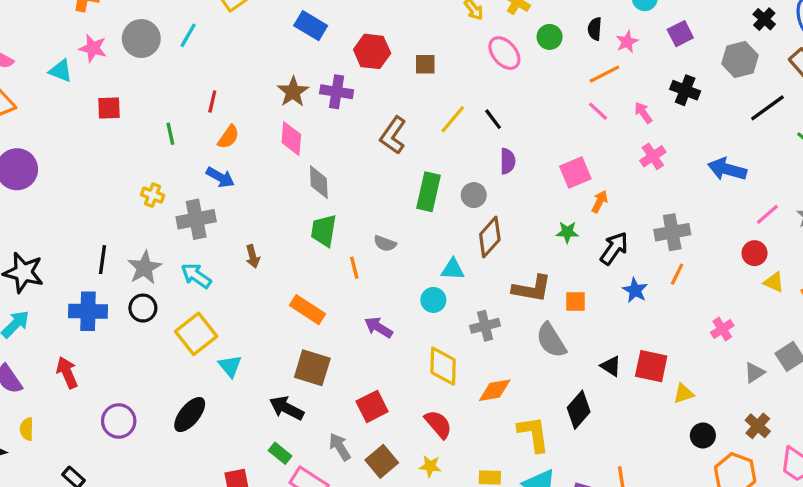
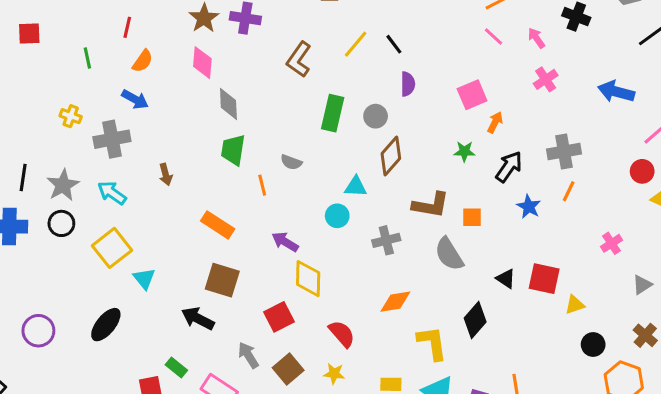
yellow diamond: (443, 366) -> (308, 279), moved
green rectangle: (280, 453) -> (176, 367), moved

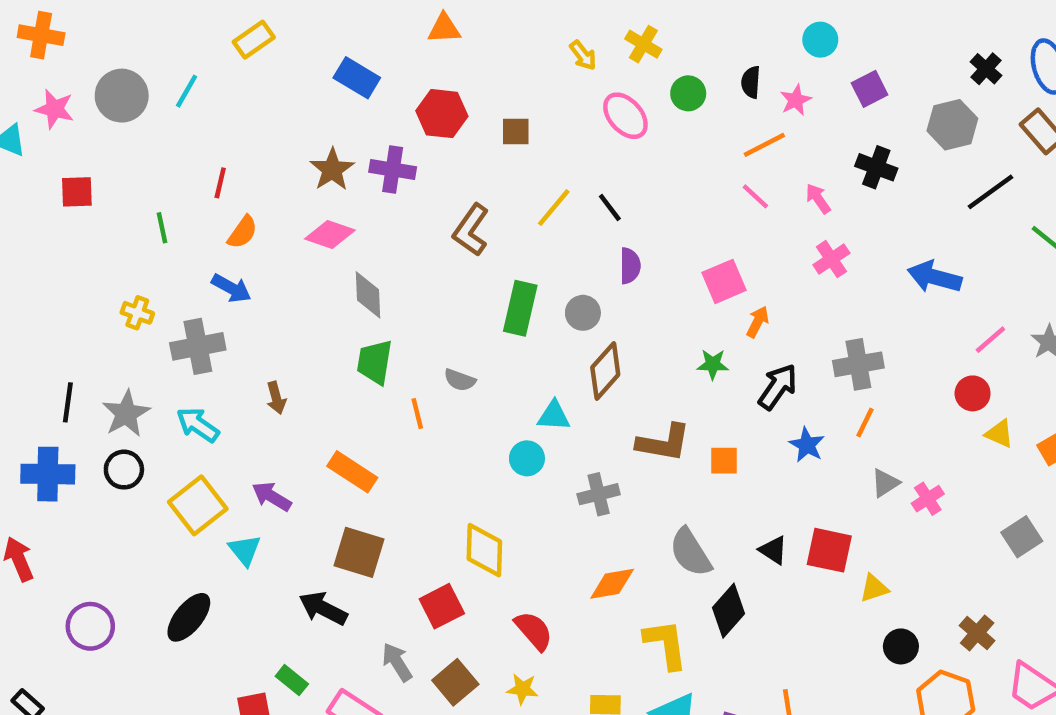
pink diamond: (202, 63) -> (330, 234), turned -76
purple arrow: (285, 242) -> (272, 496), moved
gray semicircle: (449, 254) -> (690, 552), moved
gray triangle: (642, 285) -> (885, 483), moved

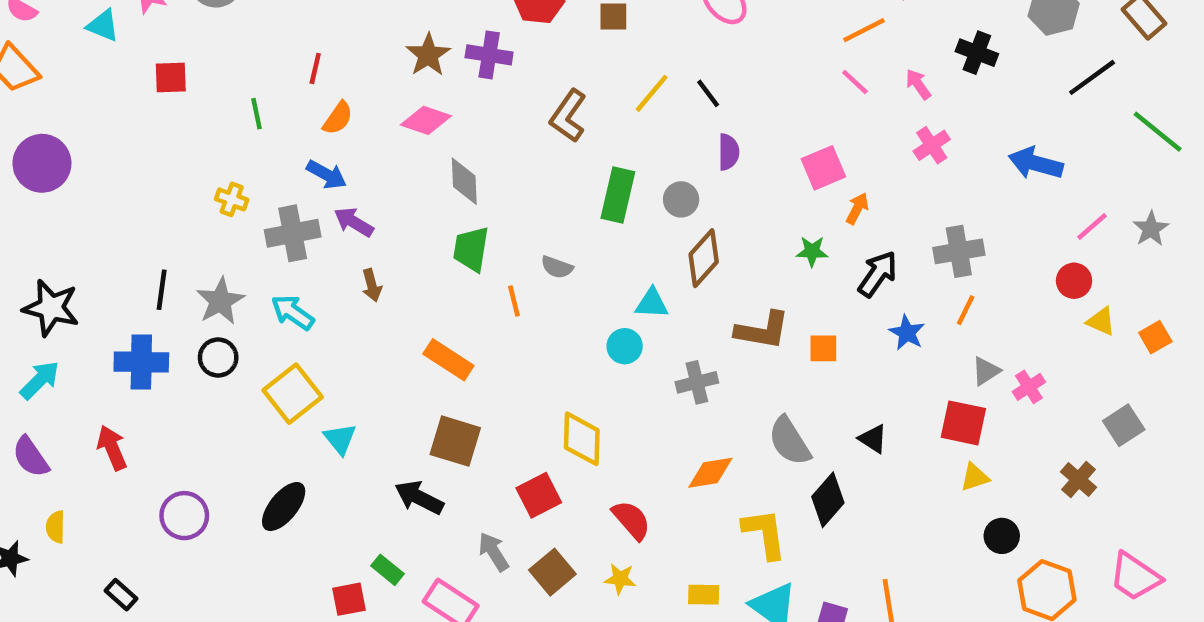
purple arrow: (272, 496) -> (354, 222), moved
red square: (829, 550) -> (963, 423), moved
brown cross: (977, 633) -> (1079, 479), moved

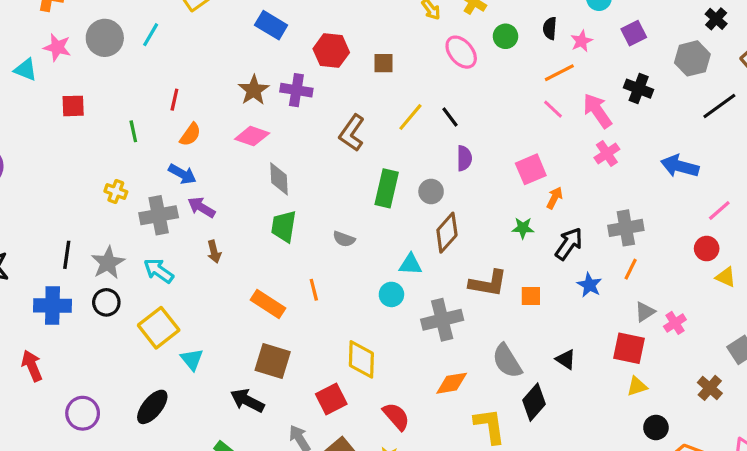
pink arrow: (918, 84) -> (597, 111), size x1.6
orange line: (514, 301) -> (314, 290), moved
gray cross: (697, 382) -> (442, 320), size x1.4

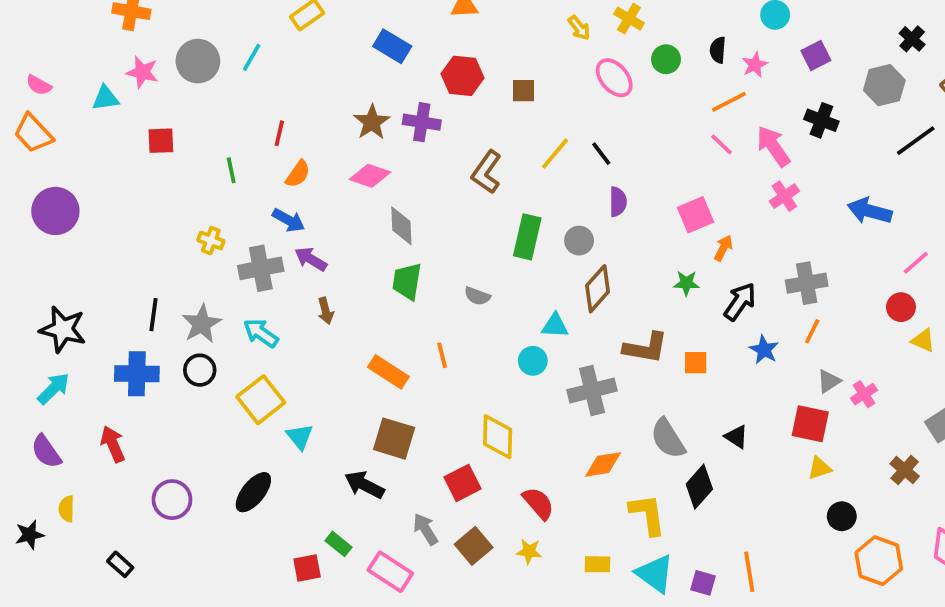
cyan triangle: (26, 70) -> (105, 98), turned -30

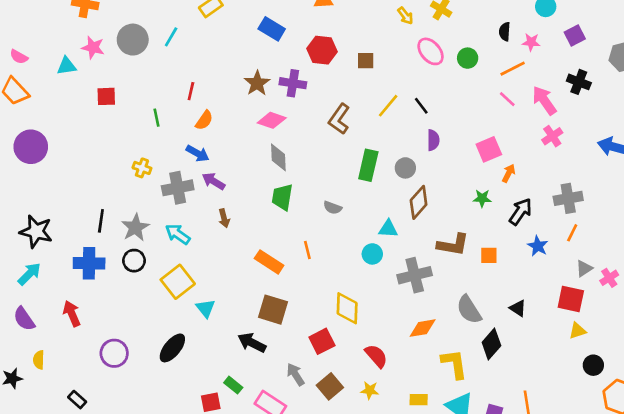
green circle: (666, 59) -> (468, 58), moved
pink star: (755, 65) -> (531, 42), turned 30
pink diamond: (370, 176) -> (272, 120), moved

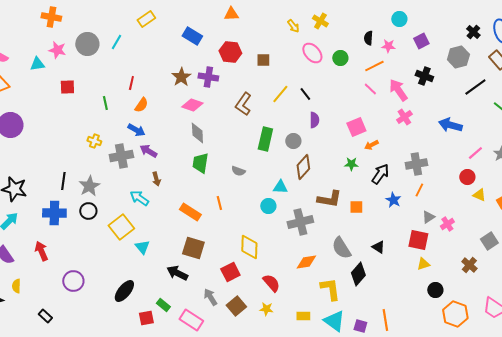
orange arrow: (509, 173) -> (371, 145), turned -144
cyan arrow: (178, 234) -> (139, 198), moved
black ellipse: (172, 348) -> (124, 291), moved

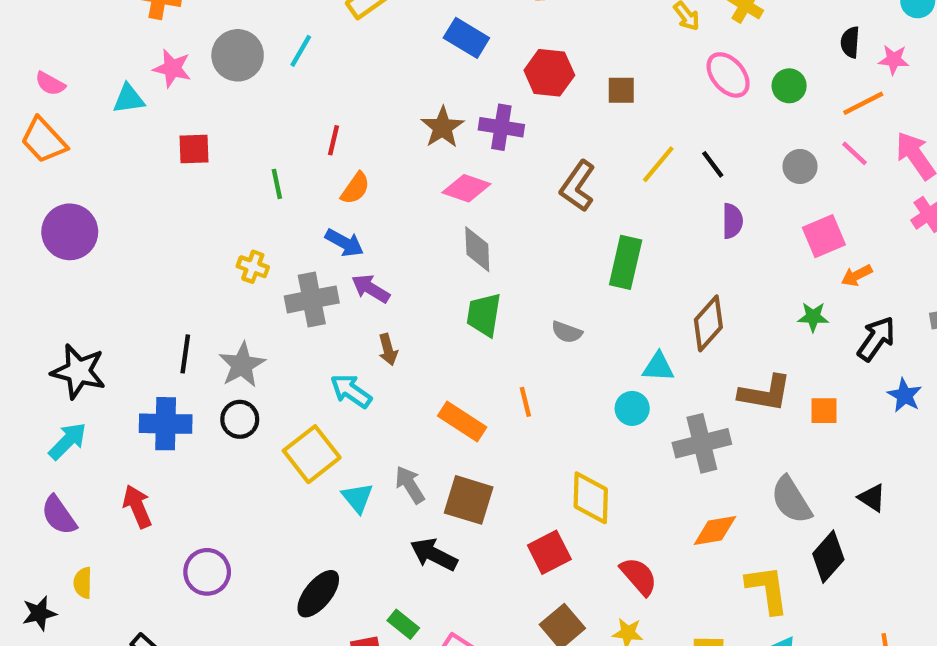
gray circle: (293, 141) -> (800, 166), moved
gray arrow: (210, 297) -> (410, 485), moved

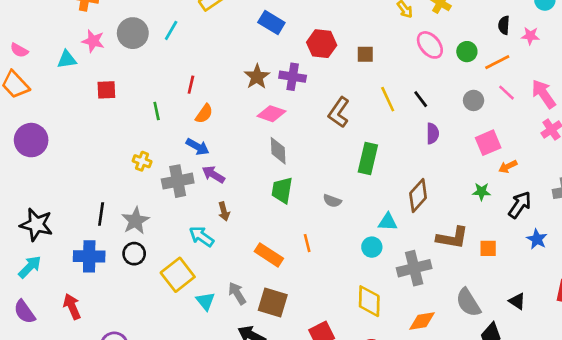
orange line: (863, 103) -> (497, 62), moved
yellow line: (658, 164) -> (388, 99), turned -65
yellow diamond: (591, 498) -> (369, 301), moved

